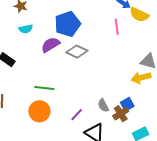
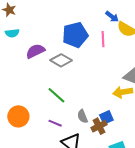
blue pentagon: (68, 24) -> (75, 35), moved
green line: (44, 88) -> (56, 95), moved, turned 30
purple line: (77, 115) -> (55, 123), turned 64

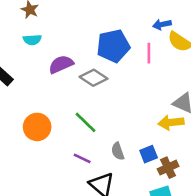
blue arrow: (112, 17) -> (162, 25), turned 128
orange circle: (18, 116) -> (37, 127), moved
brown cross: (99, 126) -> (168, 168), moved

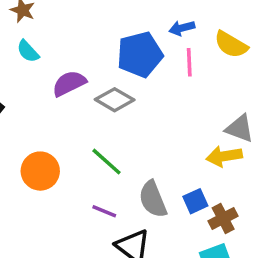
blue arrow: (162, 25) -> (182, 28), moved
cyan semicircle: (32, 40) -> (28, 51), turned 54
gray semicircle: (118, 151) -> (153, 199), size x1.5

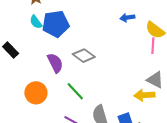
blue pentagon: (140, 55) -> (56, 24), moved
pink line: (189, 62) -> (153, 46), moved
purple semicircle: (69, 83) -> (55, 63), moved, turned 84

